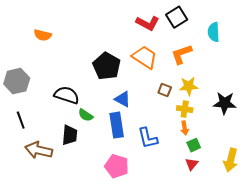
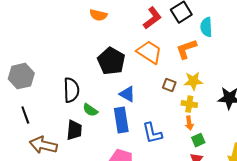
red L-shape: (148, 23) -> (152, 18), turned -65
cyan semicircle: (214, 32) -> (206, 27), moved
orange semicircle: (43, 35) -> (98, 15), moved
black semicircle: (67, 95) -> (71, 90), turned 70

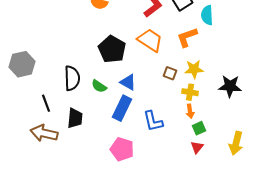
green semicircle: (90, 110) -> (99, 86), moved
black line: (25, 115) -> (46, 103), moved
blue rectangle: (121, 120) -> (122, 108), turned 35

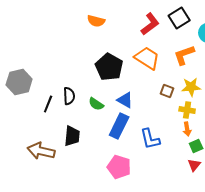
black semicircle: (72, 78) -> (69, 96), size x0.7
black line: (46, 103) -> (48, 104), moved, turned 42

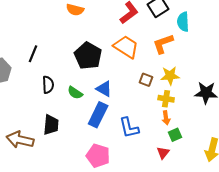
black line: (48, 104) -> (33, 54), moved
red triangle: (194, 165) -> (163, 153), moved

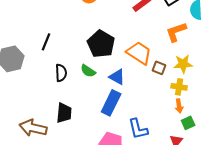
orange trapezoid: (126, 47) -> (139, 53), moved
green semicircle: (75, 93) -> (88, 71), moved
blue L-shape: (129, 128) -> (138, 129), moved

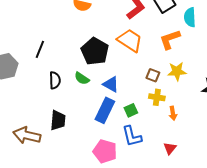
orange trapezoid: (139, 53) -> (130, 40), moved
yellow cross: (179, 87) -> (157, 97), moved
green square: (188, 123) -> (131, 110), moved

